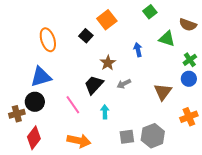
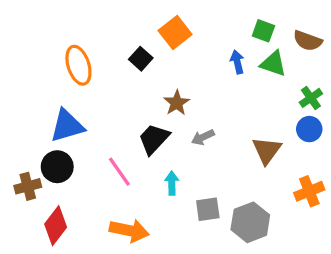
green square: (150, 12) -> (263, 31), moved, turned -32
blue arrow: (138, 50) -> (237, 62), moved
gray square: (127, 137) -> (208, 209), moved

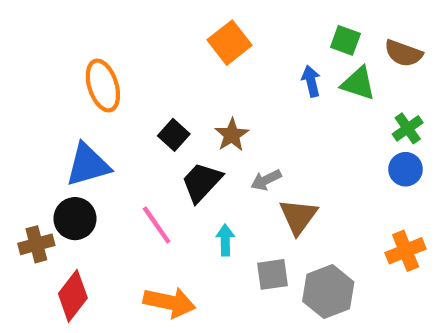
black square: (141, 59) -> (174, 135), moved
brown triangle: (267, 150) -> (298, 216), moved

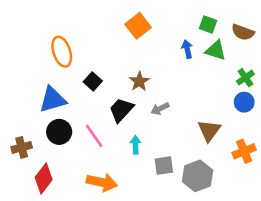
black square: (174, 135) -> (93, 81), moved
brown triangle: (298, 216) -> (209, 131), moved
black circle: (75, 219) -> (59, 132), moved

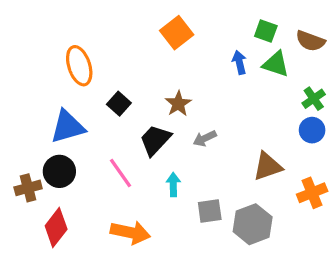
brown triangle: (209, 131) -> (267, 166), turned 35
black circle: (59, 132) -> (59, 171), moved

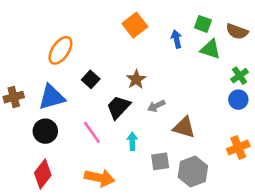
blue arrow: (239, 62) -> (176, 39), moved
orange ellipse: (79, 66) -> (60, 50), turned 52
brown triangle: (267, 166) -> (184, 127), moved, turned 35
brown cross: (28, 188) -> (14, 97), moved

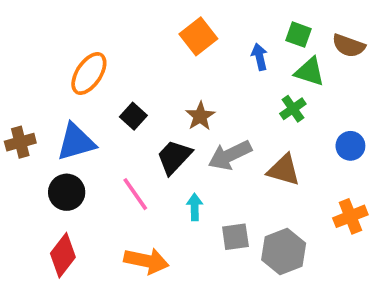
green cross: (240, 76) -> (293, 109), moved
gray arrow: (156, 106) -> (230, 155), size x1.6
brown triangle: (184, 127) -> (284, 170), moved

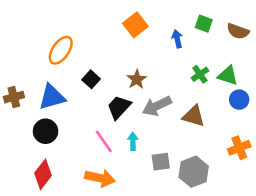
green triangle: (310, 72) -> (228, 76), moved
pink line: (135, 194) -> (104, 141), moved

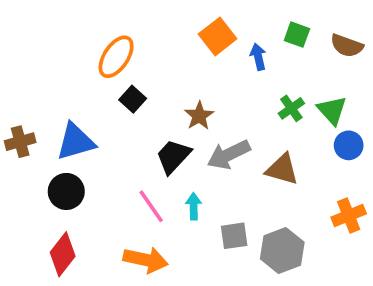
orange square: (135, 25) -> (218, 36), moved
orange ellipse: (61, 50) -> (116, 57), moved
green triangle: (228, 76) -> (332, 110), turned 30
black square: (91, 79) -> (133, 99), moved

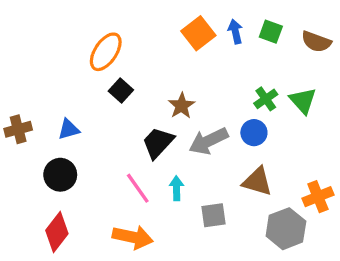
blue arrow: (258, 57) -> (235, 32), moved
blue triangle: (75, 142) -> (69, 129), size x0.6
blue circle: (349, 145) -> (254, 133), moved
brown triangle: (282, 169) -> (257, 181), moved
gray hexagon: (282, 251) -> (286, 229), moved

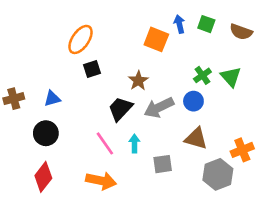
orange square: (198, 33) -> (156, 39), moved, turned -30
black square: (121, 91) -> (92, 69), turned 30

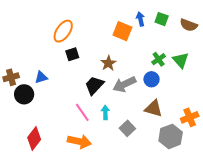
black circle: (46, 133) -> (24, 94), moved
gray square: (163, 164) -> (127, 128), turned -35

